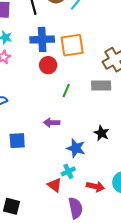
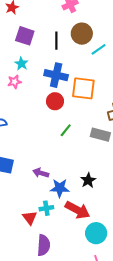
purple arrow: (52, 123) -> (41, 173), moved
blue star: (76, 148) -> (60, 188), turned -30
red arrow: (95, 187) -> (77, 210), moved, size x1.4

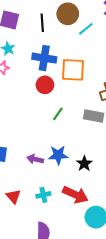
blue star: (60, 188) -> (58, 155), moved
red triangle: (30, 218) -> (13, 196), moved

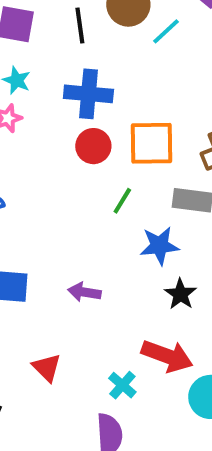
orange square: (73, 70) -> (152, 143), moved
blue star: (58, 155) -> (159, 246), moved
cyan cross: (43, 195) -> (122, 385), moved, turned -32

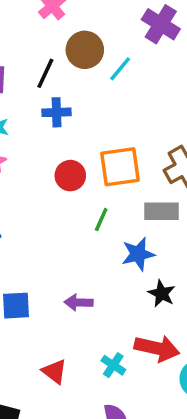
black line: (80, 26) -> (45, 73), turned 40
blue cross: (88, 94) -> (57, 112), moved, size x0.7
cyan cross: (122, 385) -> (113, 365), moved

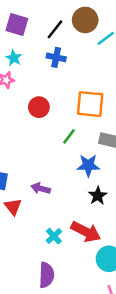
red circle: (70, 176) -> (39, 107), moved
red triangle: (54, 371) -> (13, 207), moved

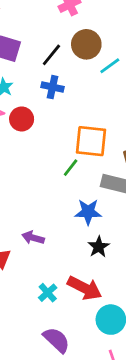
red circle: (39, 107) -> (22, 119), moved
green line: (69, 136) -> (71, 168), moved
purple semicircle: (46, 275) -> (56, 340), moved, turned -50

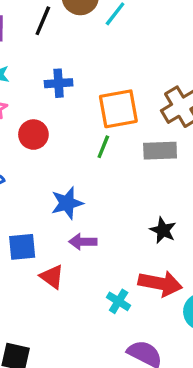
blue cross: (52, 87) -> (59, 83), moved
red circle: (22, 119) -> (33, 135), moved
blue star: (88, 212) -> (67, 203), moved

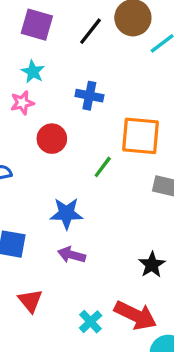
green line: (103, 147) -> (103, 167), moved
red triangle: (52, 277) -> (30, 301), moved

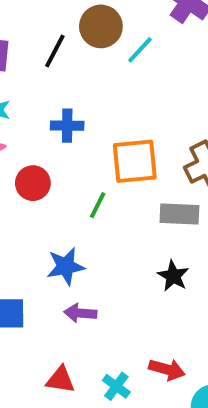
black star: (152, 265) -> (173, 276), moved
red triangle: (30, 301) -> (60, 380), moved, turned -32
red arrow: (135, 315) -> (167, 369), size x0.7

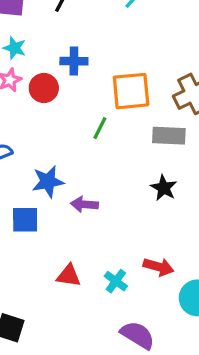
red circle: (33, 183) -> (44, 88), moved
blue star: (66, 266) -> (48, 181), moved
purple arrow: (80, 313) -> (84, 204), moved

